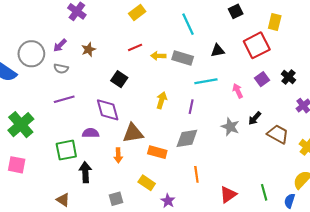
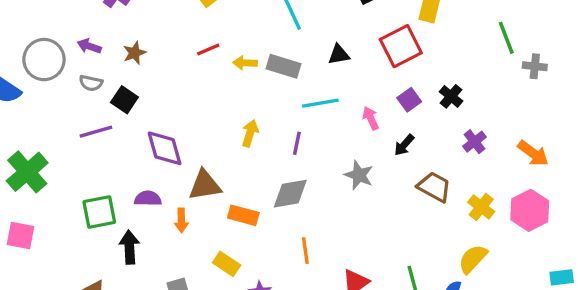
purple arrow: (60, 45) -> (89, 46), turned 64
black square: (119, 79) -> (124, 100), moved
black arrow: (255, 118) -> (404, 145), moved
purple semicircle: (91, 133) -> (148, 199), moved

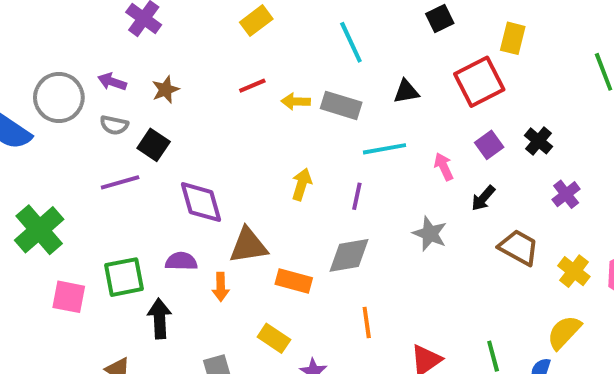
pink square: (21, 235) -> (69, 297), moved

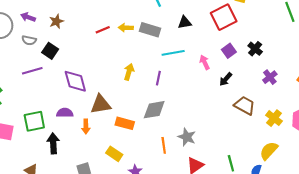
red line: (252, 86) -> (103, 30), moved
gray star: (430, 234) -> (187, 137), moved

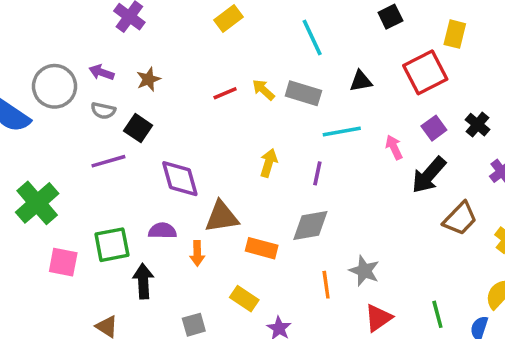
yellow arrow: (126, 28) -> (263, 90), turned 40
black arrow: (226, 79) -> (429, 175), size x1.6
brown trapezoid: (245, 105) -> (460, 219), turned 105

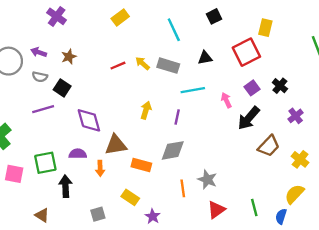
black square: (390, 17) -> (214, 16), moved

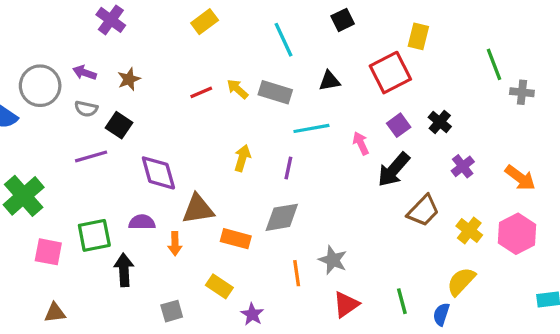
brown triangle: (42, 215) -> (55, 313), moved, turned -40

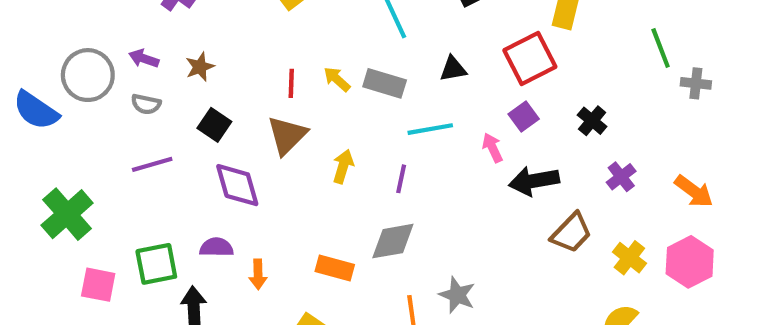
red line: (201, 92) -> (291, 83), turned -65
black square: (119, 125) -> (214, 125), moved
purple square: (399, 125) -> (524, 117), moved
black arrow: (394, 170) -> (534, 181), turned 39
brown triangle: (198, 209) -> (287, 135), moved, turned -36

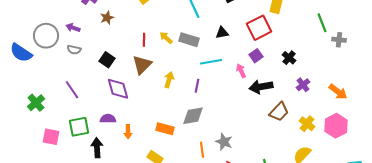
brown star: (200, 67) -> (107, 18), moved
purple line: (152, 164) -> (72, 90), moved, turned 72
green cross: (67, 214) -> (36, 103), size x0.7

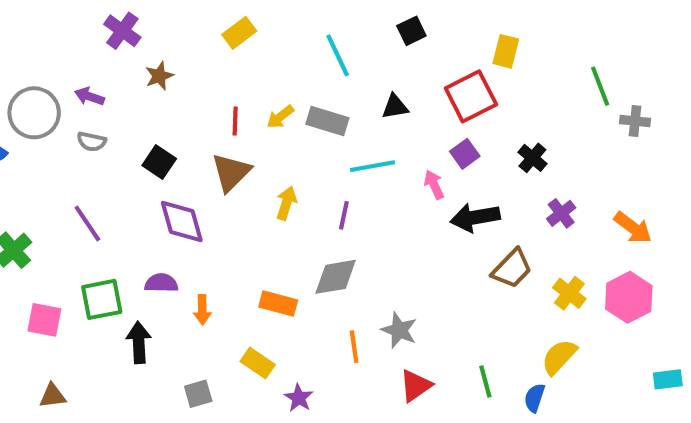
yellow arrow: (166, 38) -> (280, 117), turned -80

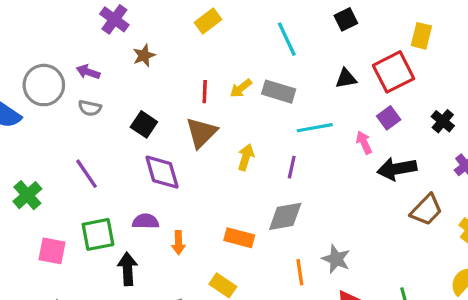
black triangle: (395, 107) -> (346, 78), moved

